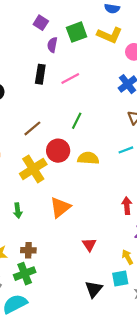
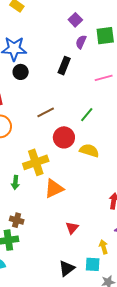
pink line: (70, 79) -> (104, 78), moved
yellow cross: (33, 169) -> (36, 162), moved

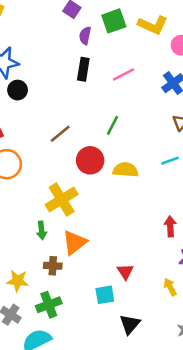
black rectangle: (64, 66) -> (83, 69), moved
orange triangle: (54, 189) -> (75, 242), moved
brown cross: (17, 220) -> (53, 266), moved
cyan square: (93, 264) -> (105, 295), moved

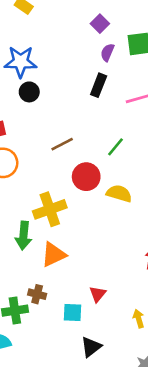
green arrow: (42, 230) -> (24, 236), size x1.5
brown cross: (53, 266) -> (37, 294), moved

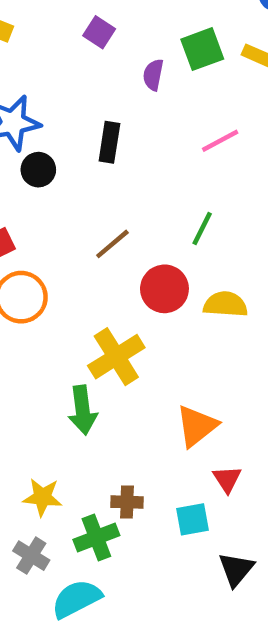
purple square: (100, 24) -> (99, 32), moved
black rectangle: (99, 85) -> (109, 142), moved
orange triangle: (54, 255) -> (197, 426), moved

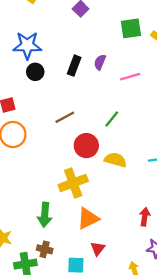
purple semicircle: (153, 75) -> (100, 62), moved
yellow cross: (116, 357) -> (73, 183), moved
green arrow: (83, 410) -> (45, 215), moved

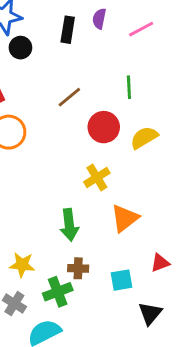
green line: (112, 119) -> (129, 87), turned -30
yellow semicircle: (115, 160) -> (144, 138), turned -35
yellow cross: (73, 183) -> (97, 177), size x0.7
red triangle: (98, 248) -> (160, 263), moved, turned 42

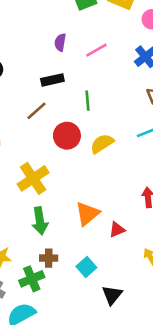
black rectangle: (68, 30) -> (52, 80), moved, turned 70
yellow cross: (97, 177) -> (33, 178), moved, size x1.4
red triangle: (160, 263) -> (117, 230), moved
cyan square: (121, 280) -> (86, 267), turned -30

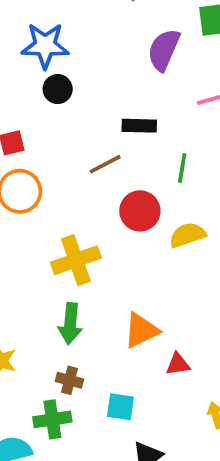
purple semicircle: (60, 42) -> (164, 50), moved, size x1.6
cyan square: (86, 267) -> (120, 407), turned 36
green cross: (32, 279) -> (52, 419), moved

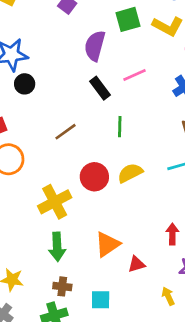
black rectangle: (139, 126) -> (100, 88), moved, turned 60
red circle: (140, 211) -> (94, 177), moved

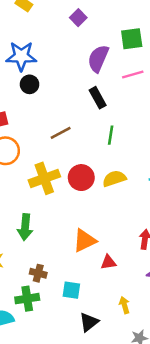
pink line: (134, 75) -> (133, 74), moved
yellow cross: (55, 202) -> (44, 178), moved
green arrow: (57, 247) -> (25, 227), moved
yellow arrow: (168, 296) -> (124, 305), moved

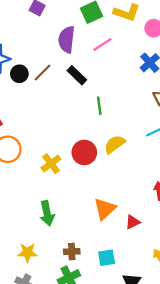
black circle: (30, 84) -> (19, 74), moved
brown line: (61, 133) -> (43, 72), moved
yellow cross: (44, 178) -> (51, 164), size x0.7

